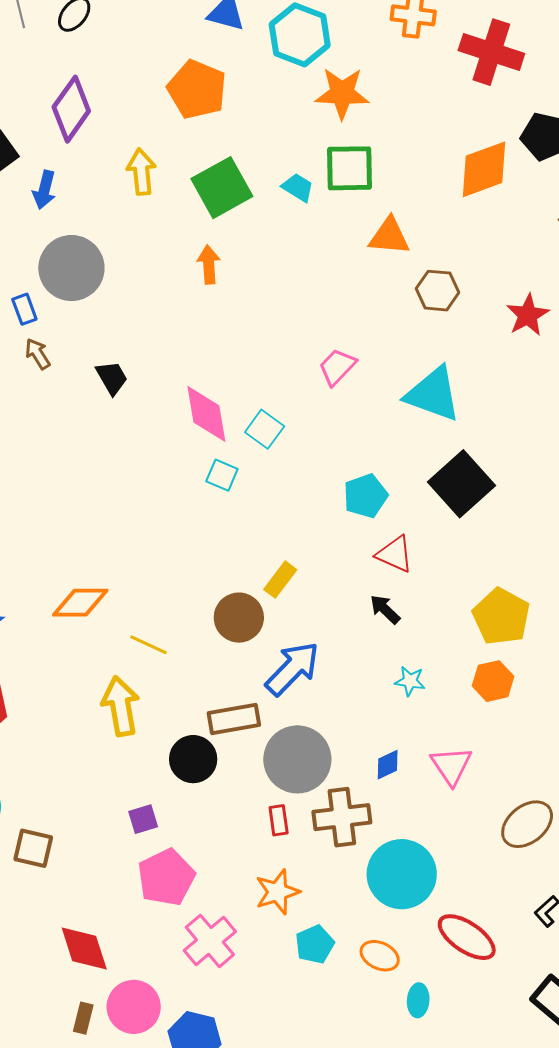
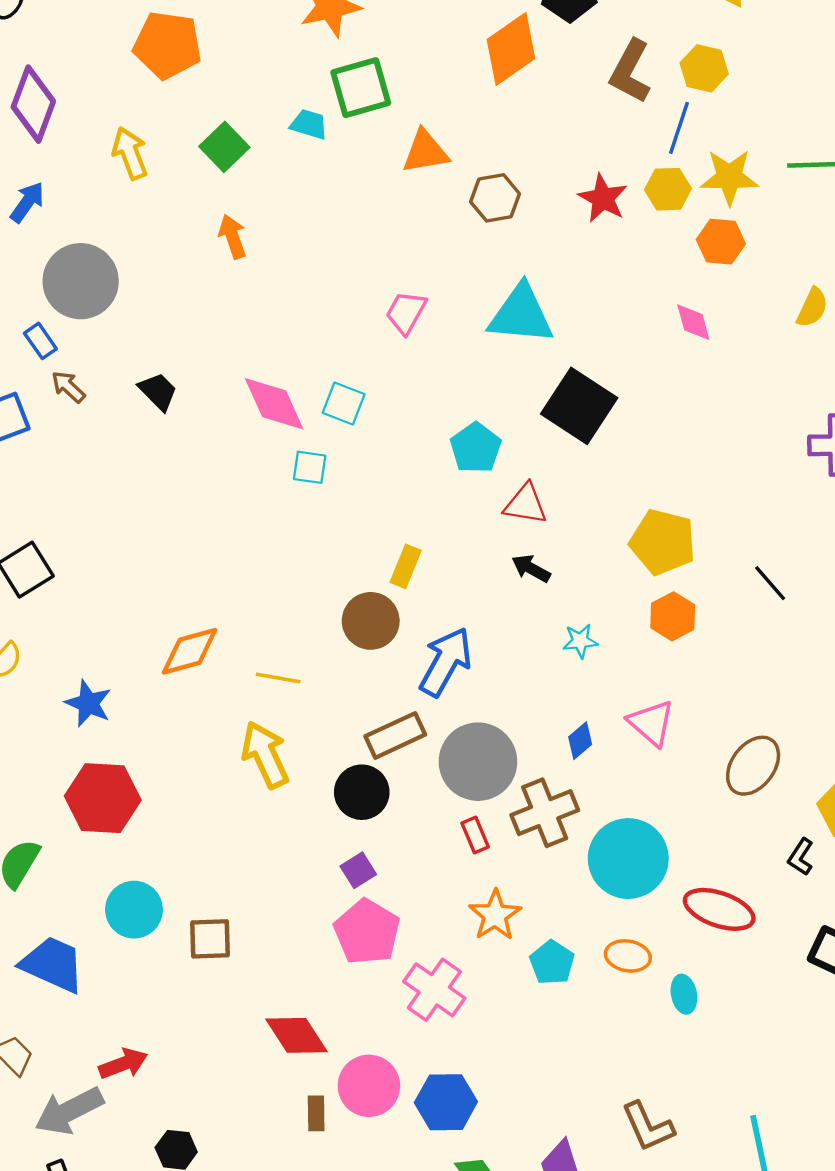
green square: (222, 188) -> (224, 147), size x0.7
blue arrow: (44, 190) -> (27, 202), turned -144
purple square: (143, 819) -> (358, 870), moved

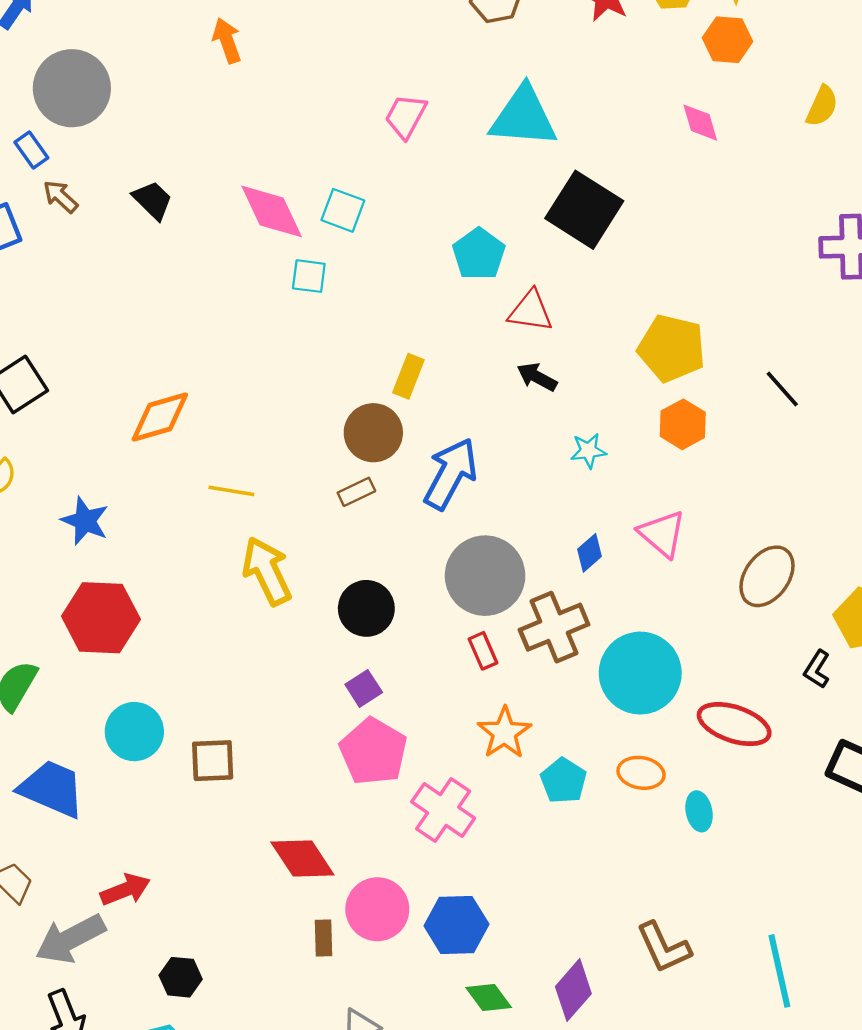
orange diamond: (190, 651) -> (160, 417), moved
yellow line: (278, 678) -> (231, 491), moved
brown rectangle: (395, 735) -> (356, 492), moved, size x0.6

